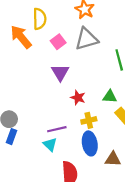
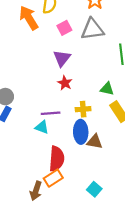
red star: (78, 98) -> (65, 83), moved
cyan triangle: (50, 144) -> (42, 127), turned -32
brown triangle: (113, 159) -> (95, 142), moved

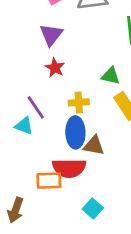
purple line: (51, 113) -> (36, 107), turned 60
red semicircle: (57, 159) -> (69, 168), moved, turned 85
orange rectangle: (53, 178) -> (49, 181), moved, turned 30

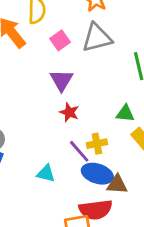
purple line: (36, 107) -> (79, 151), moved
blue ellipse: (75, 132) -> (97, 174), turned -64

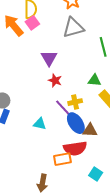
pink square: (60, 40) -> (32, 23), moved
blue ellipse: (97, 174) -> (76, 123), turned 40

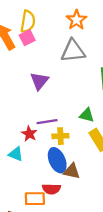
red star: (55, 80) -> (29, 134), moved
purple line: (63, 108) -> (47, 122), moved, turned -66
red semicircle: (75, 148) -> (51, 189), size x0.7

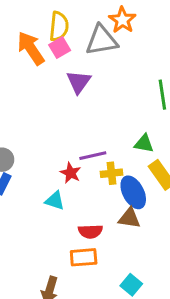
gray triangle: (73, 51) -> (102, 40), moved
purple triangle: (39, 81) -> (79, 82), moved
blue ellipse: (57, 160) -> (133, 192), moved
red semicircle: (51, 189) -> (90, 231), moved

